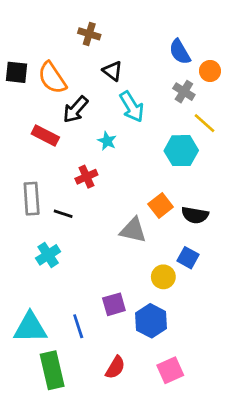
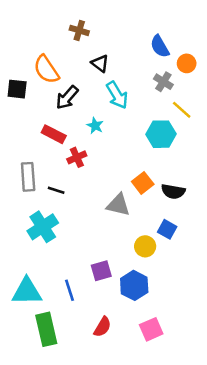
black square: (16, 72) -> (17, 89), moved
red rectangle: (45, 135) -> (54, 134), moved
cyan cross: (48, 255) -> (43, 227), size x1.4

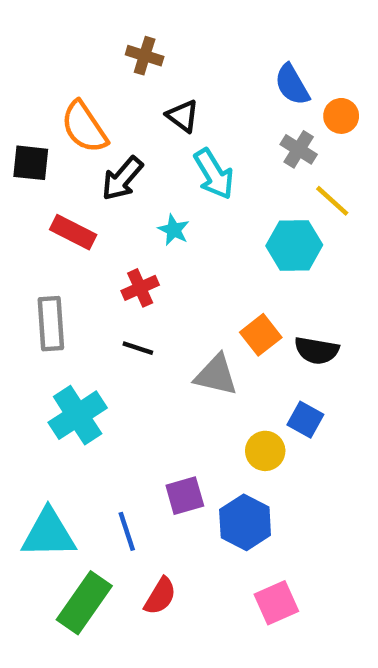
red rectangle: (54, 134) -> (73, 232), moved
black line: (56, 190) -> (138, 348), moved
red semicircle: (102, 327) -> (160, 596), moved
green rectangle: (46, 329) -> (84, 603), turned 48

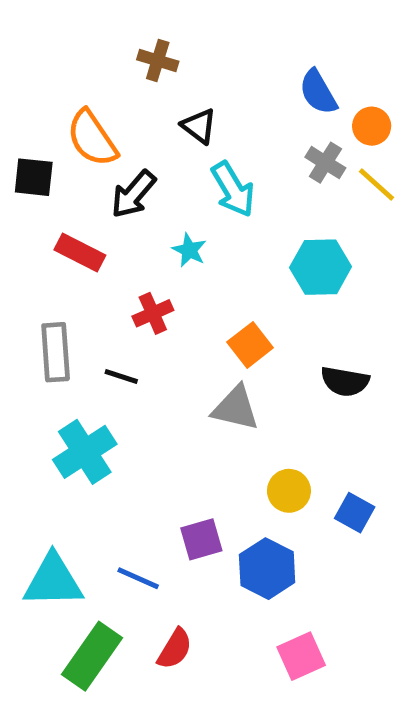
yellow line: (332, 201) -> (376, 184), moved
orange square: (261, 335) -> (250, 345), moved
black line: (138, 348) -> (121, 377), moved
blue square: (305, 420) -> (355, 513), moved
blue line: (127, 531) -> (138, 578), turned -48

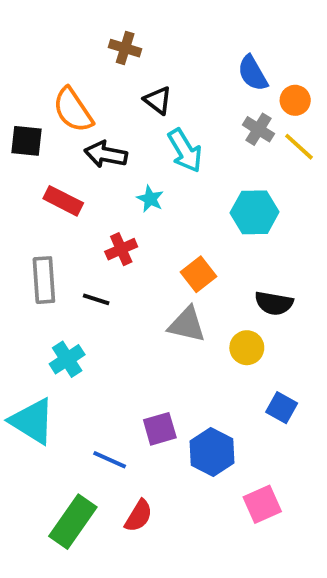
black arrow: (133, 194) -> (106, 154), turned 60
cyan cross: (85, 452) -> (67, 359), size x0.7
yellow circle: (289, 491) -> (247, 348), moved
cyan triangle: (53, 581) -> (32, 421), moved, turned 33
pink square: (301, 656) -> (262, 504), moved

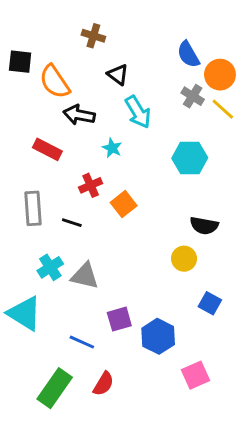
orange circle: (295, 100) -> (220, 75), size x1.4
black square: (27, 141) -> (20, 62), moved
orange square: (199, 274) -> (124, 204), moved
gray triangle: (187, 324) -> (85, 276), moved

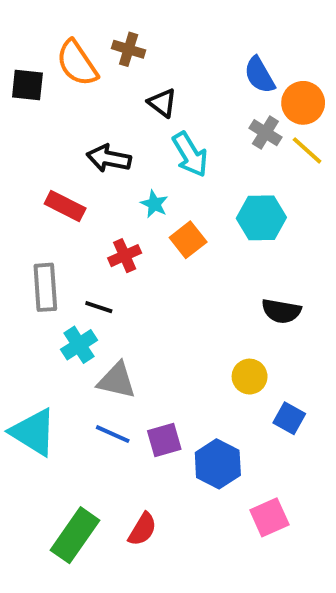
orange semicircle: (55, 82) -> (77, 63), moved
orange square: (124, 204) -> (188, 240), moved
yellow circle: (184, 259) -> (250, 377), moved
cyan cross: (50, 267) -> (79, 345), moved
blue line: (82, 342) -> (113, 434), moved

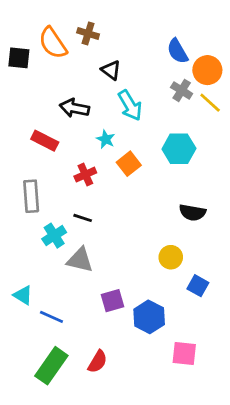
black line: (99, 307) -> (83, 218), moved
cyan triangle: (33, 432) -> (23, 295), size x0.6
blue line: (113, 434) -> (51, 317), moved
pink square: (269, 517) -> (184, 354), turned 30

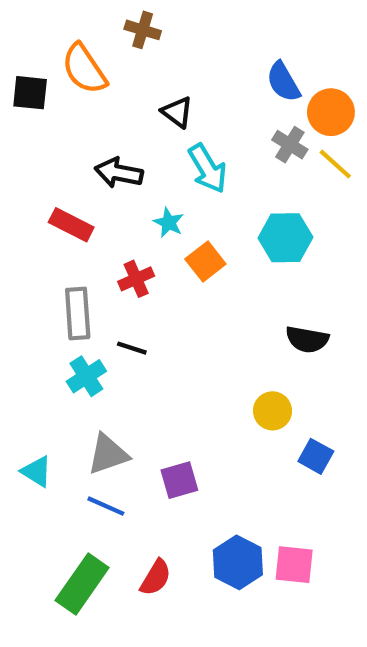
brown cross: (88, 33) -> (143, 30), moved
gray rectangle: (31, 196) -> (78, 313), moved
gray triangle: (80, 260) -> (108, 454), moved, turned -32
blue line: (51, 317) -> (106, 506), moved
blue hexagon: (149, 317) -> (238, 562), moved

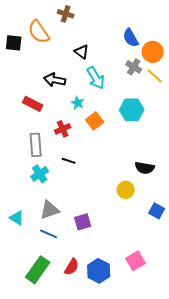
black semicircle: (307, 339) -> (145, 168), moved
black line: (132, 348) -> (69, 161), moved
blue square: (316, 456) -> (157, 211), moved
blue hexagon: (238, 562) -> (99, 271), moved
pink square: (294, 565) -> (136, 261), turned -36

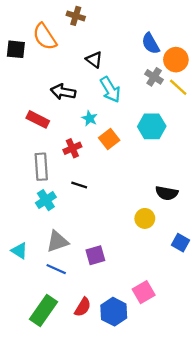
pink square: (136, 261) -> (144, 292), moved

